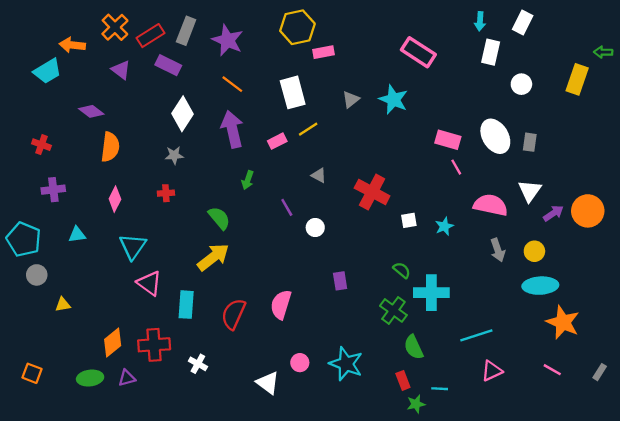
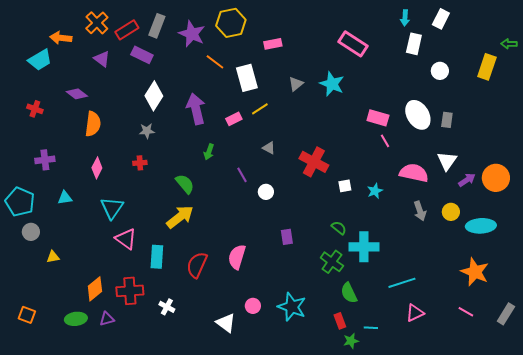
yellow hexagon: (297, 27) -> (231, 23), moved
orange line: (232, 84) -> (215, 62), moved
red cross: (41, 145) -> (35, 109), moved
cyan ellipse: (540, 286) -> (481, 226), moved
gray rectangle: (600, 372) -> (506, 314), size x1.5

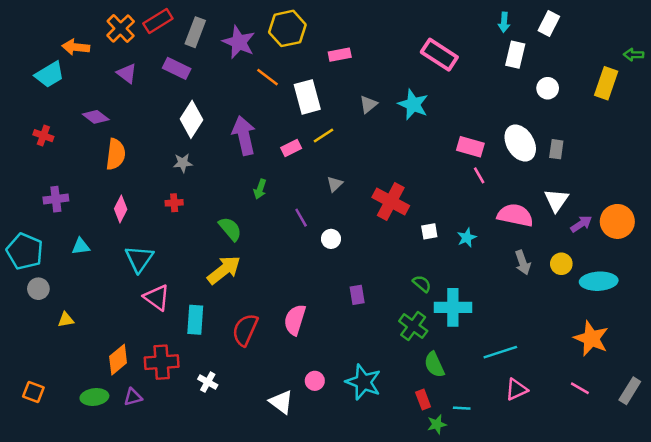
red rectangle: (127, 30) -> (158, 21), moved
gray triangle: (269, 148) -> (335, 184), turned 48

